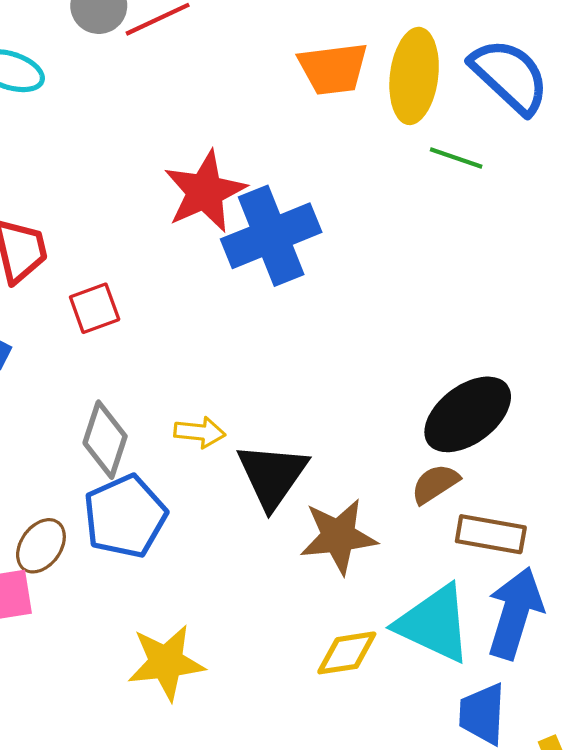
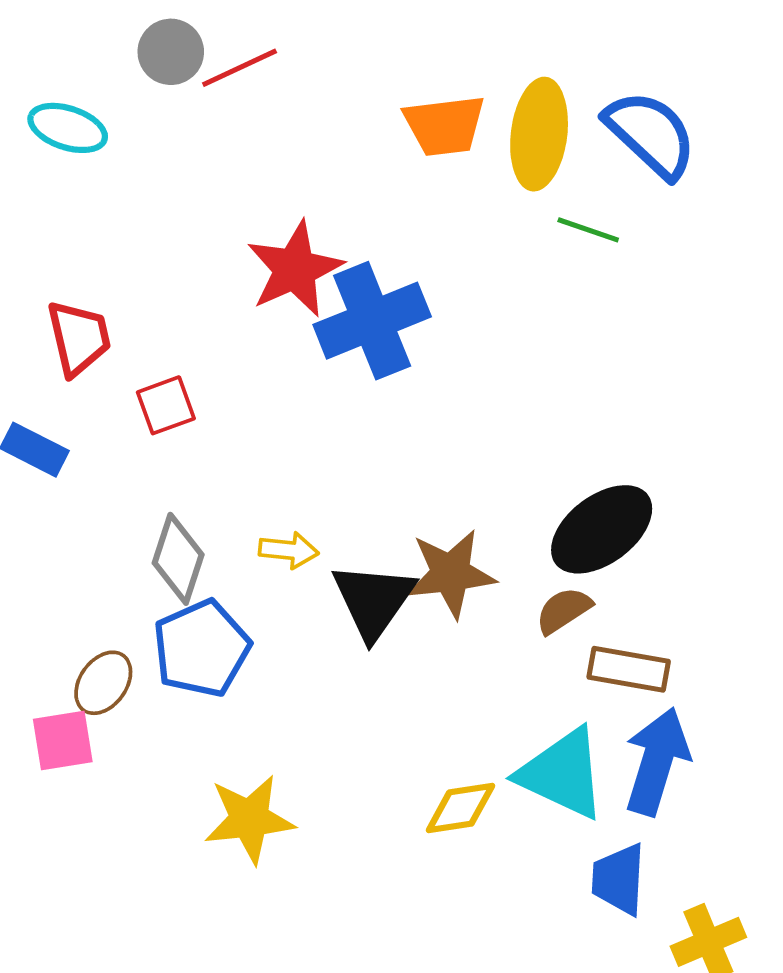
brown star: (338, 536) -> (451, 574), moved

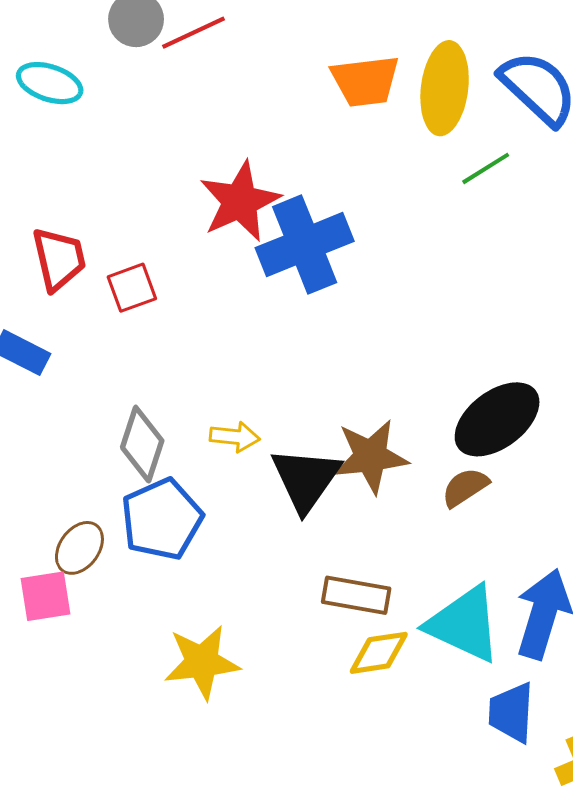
green line: (588, 230) -> (486, 168), turned -51
red square: (166, 405) -> (132, 288), moved
brown rectangle: (629, 669) -> (356, 595), moved

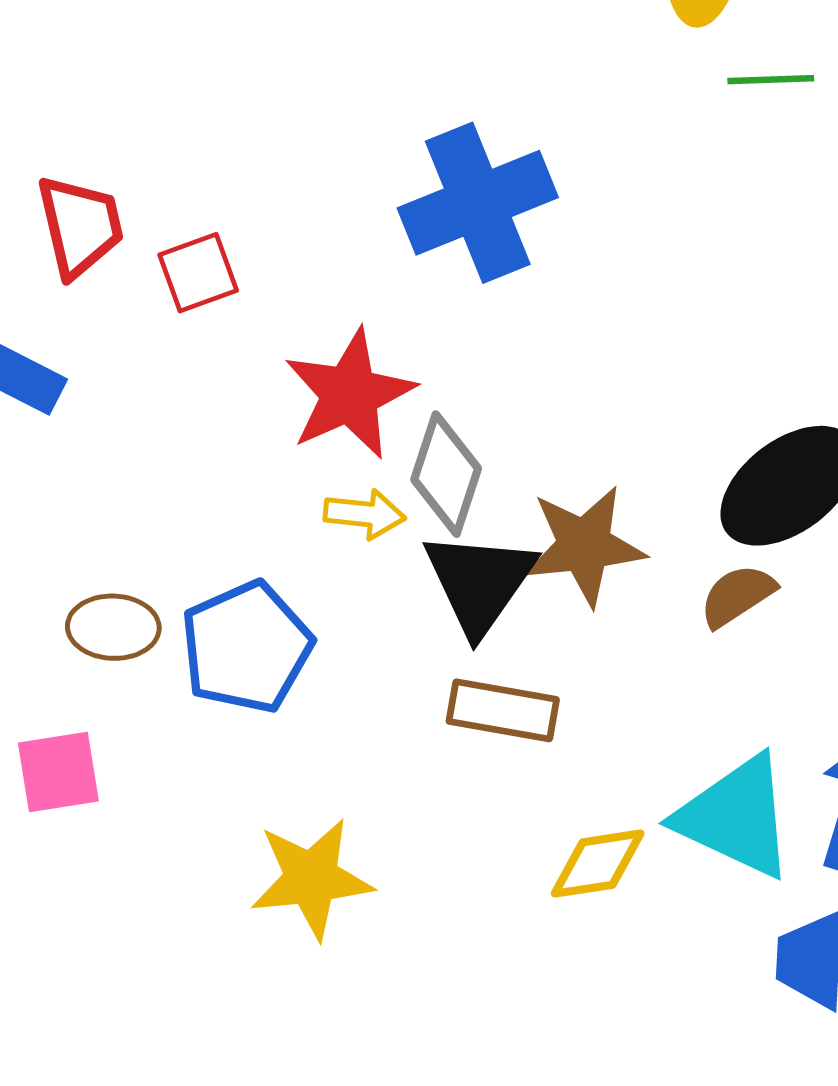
green line: (486, 168) -> (771, 80), turned 30
red star: (240, 201) -> (350, 394), moved
gray diamond: (142, 444) -> (446, 474), moved
brown ellipse: (79, 548) -> (113, 627), moved, turned 56
brown rectangle: (356, 595) -> (503, 710), moved

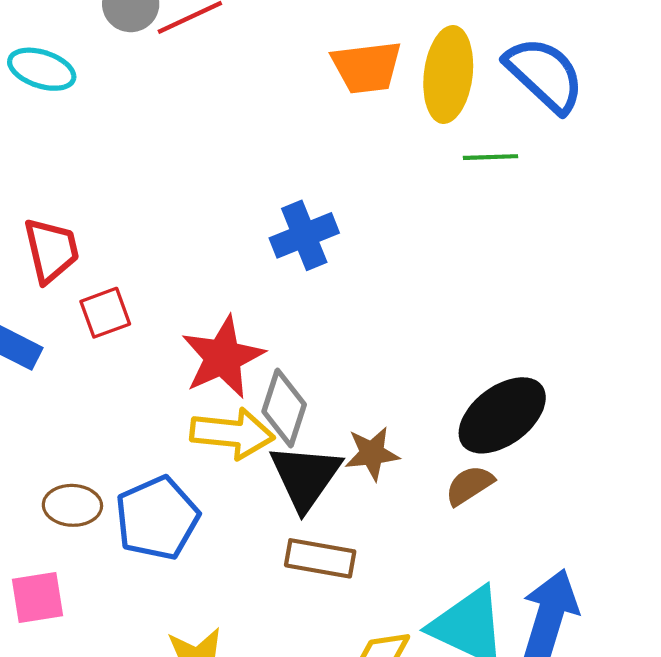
blue cross: (478, 203) -> (304, 235), size x0.7
red square: (198, 273) -> (105, 313), moved
yellow arrow: (365, 514) -> (232, 433), size x1.6
brown star: (584, 546) -> (372, 453), size x0.7

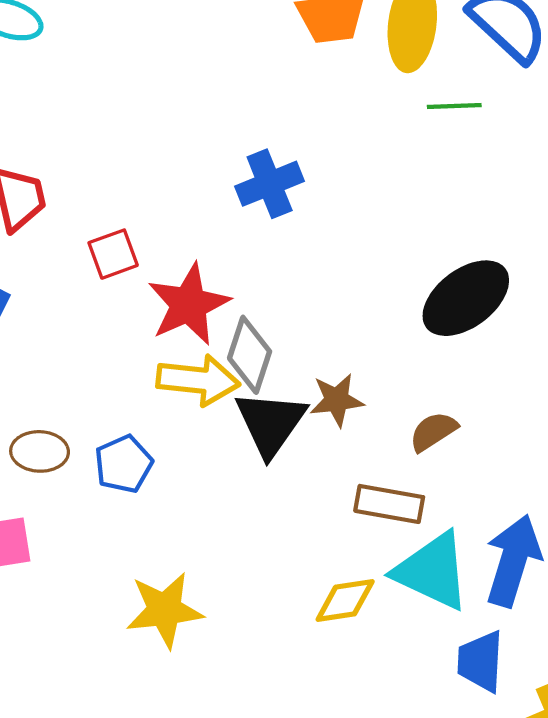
red square: (105, 313) -> (113, 254), moved
black ellipse: (502, 415) -> (466, 298), moved
blue pentagon: (157, 518) -> (124, 464), size x0.7
brown rectangle: (320, 558) -> (389, 504), moved

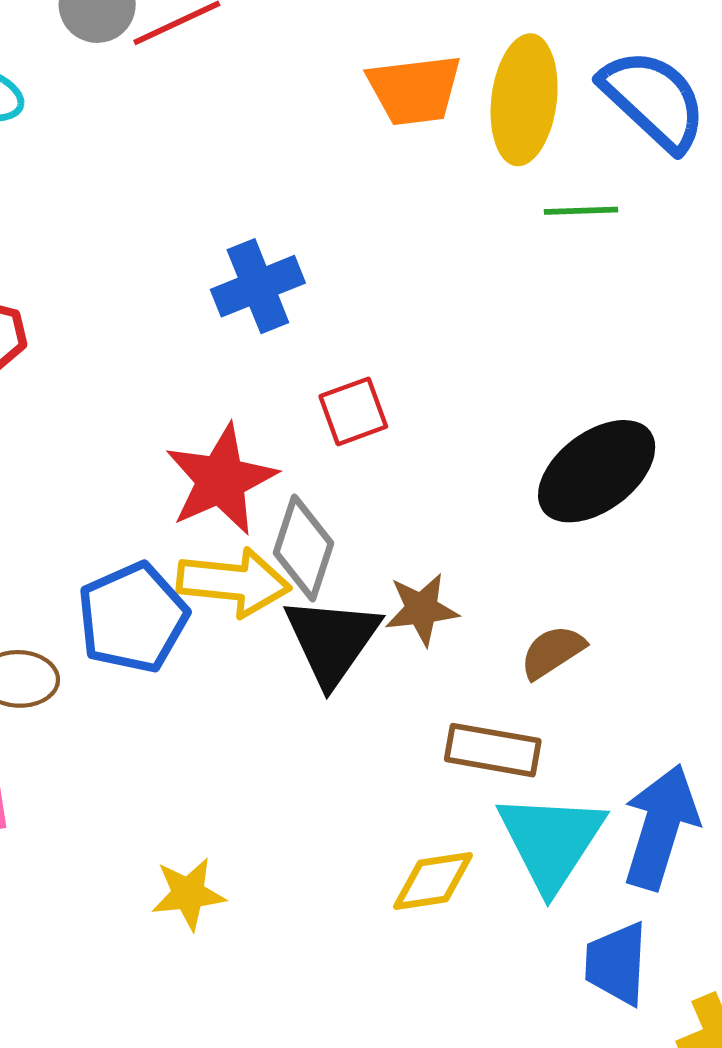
blue cross: (270, 184) -> (258, 286), moved
red square: (113, 254) -> (353, 411), moved
blue pentagon: (124, 464) -> (133, 618), moved, size x1.4
cyan triangle: (432, 571) -> (551, 841), turned 38
yellow star: (165, 610) -> (188, 894), size x0.7

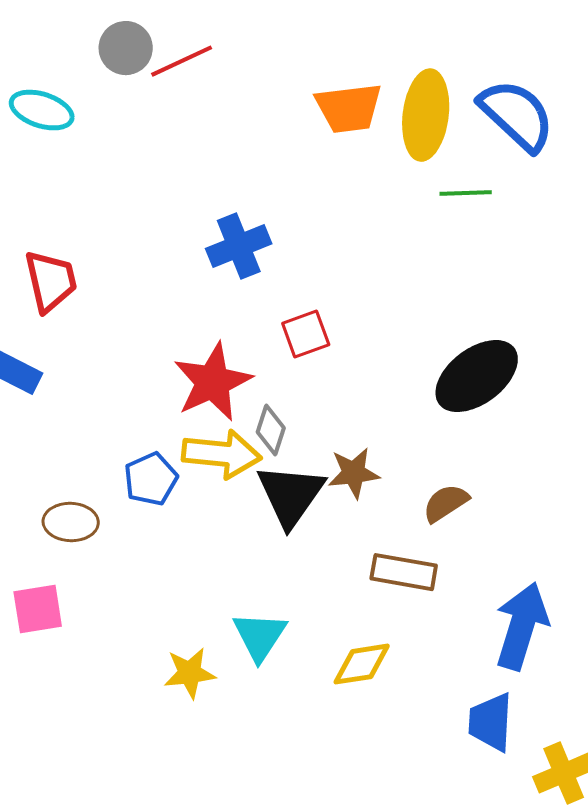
gray diamond: (303, 548) -> (271, 430), size x0.7
blue pentagon: (133, 618) -> (151, 479), size x0.7
cyan triangle: (551, 841) -> (260, 636), moved, size x0.7

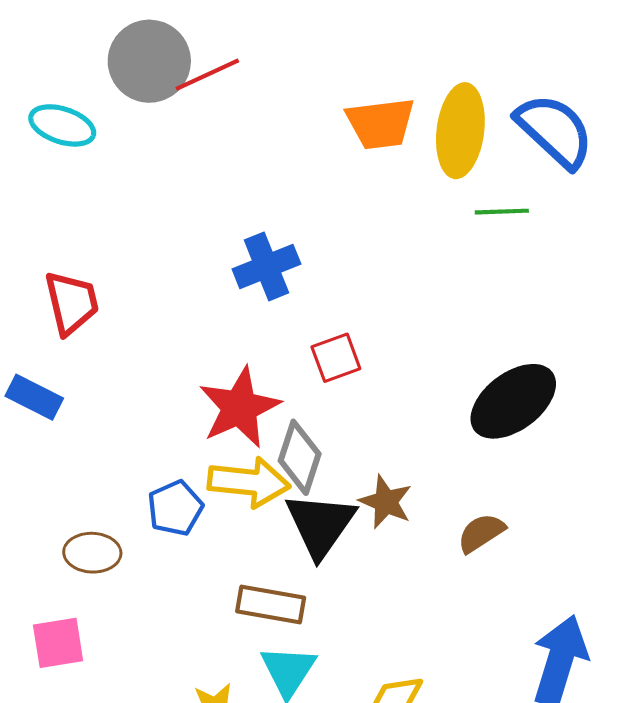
gray circle: (126, 48) -> (149, 61), size x1.5
gray diamond: (271, 430) -> (300, 457), size x1.4
brown star: (354, 473) -> (386, 502), turned 30
brown rectangle: (404, 572) -> (271, 605), moved

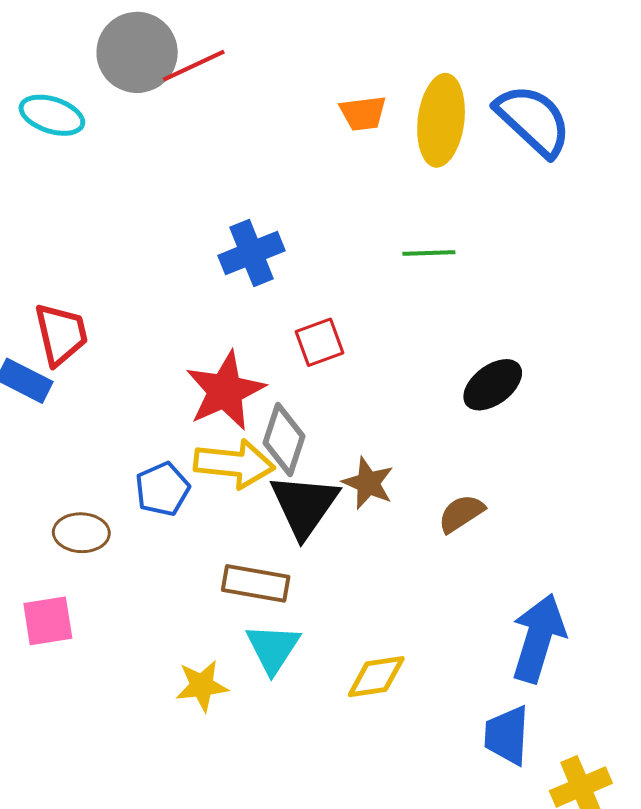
orange trapezoid: (381, 123) -> (363, 113), size x0.7
green line: (502, 212) -> (429, 253), moved
red trapezoid: (72, 303) -> (61, 334), moved
black ellipse: (513, 401) -> (493, 385), size x0.7

